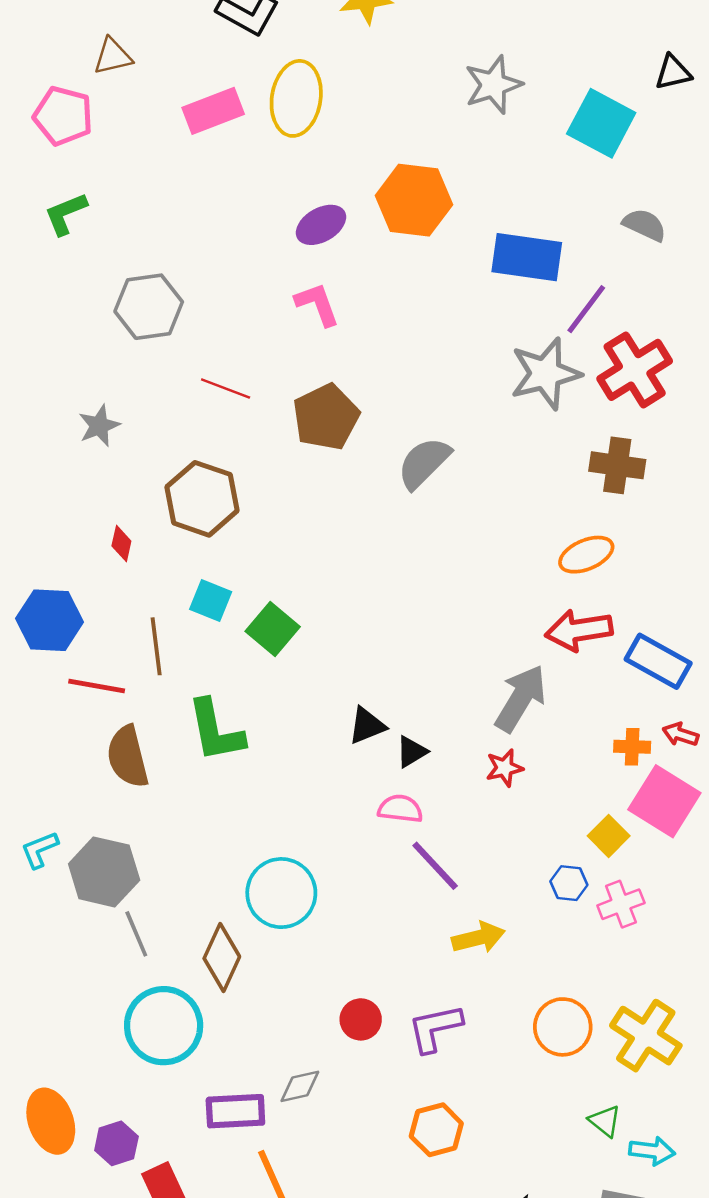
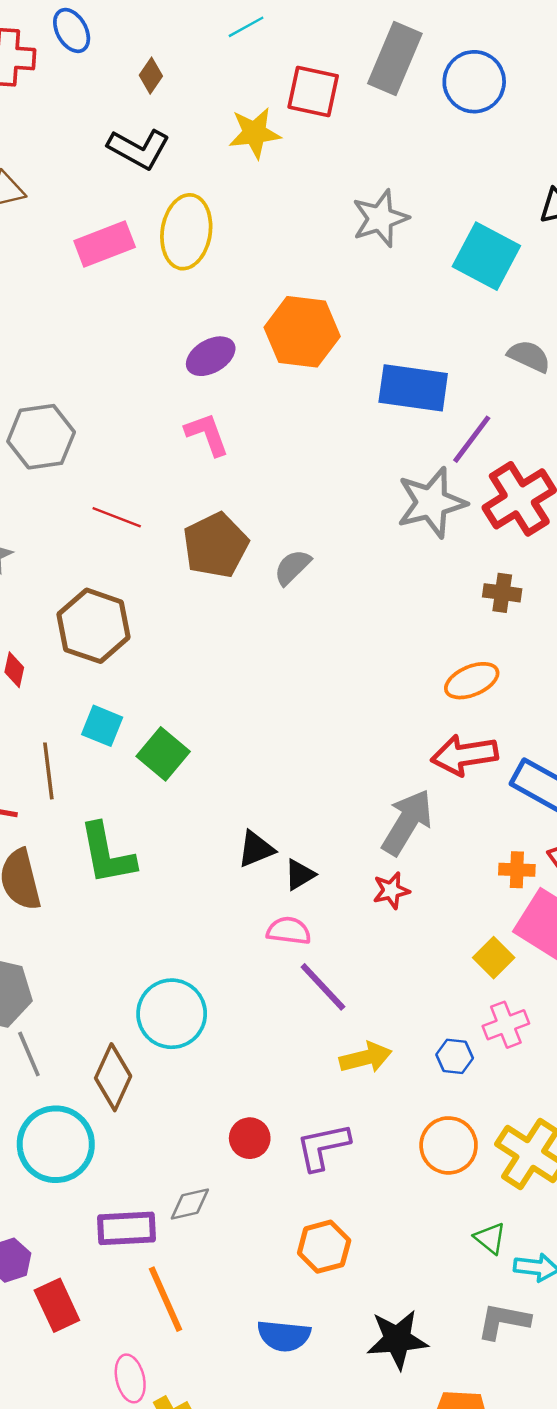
gray semicircle: (424, 463) -> (292, 567), moved, size x0.7
brown cross: (617, 465) -> (502, 593), size x0.7
blue hexagon: (569, 883) -> (455, 1056), moved

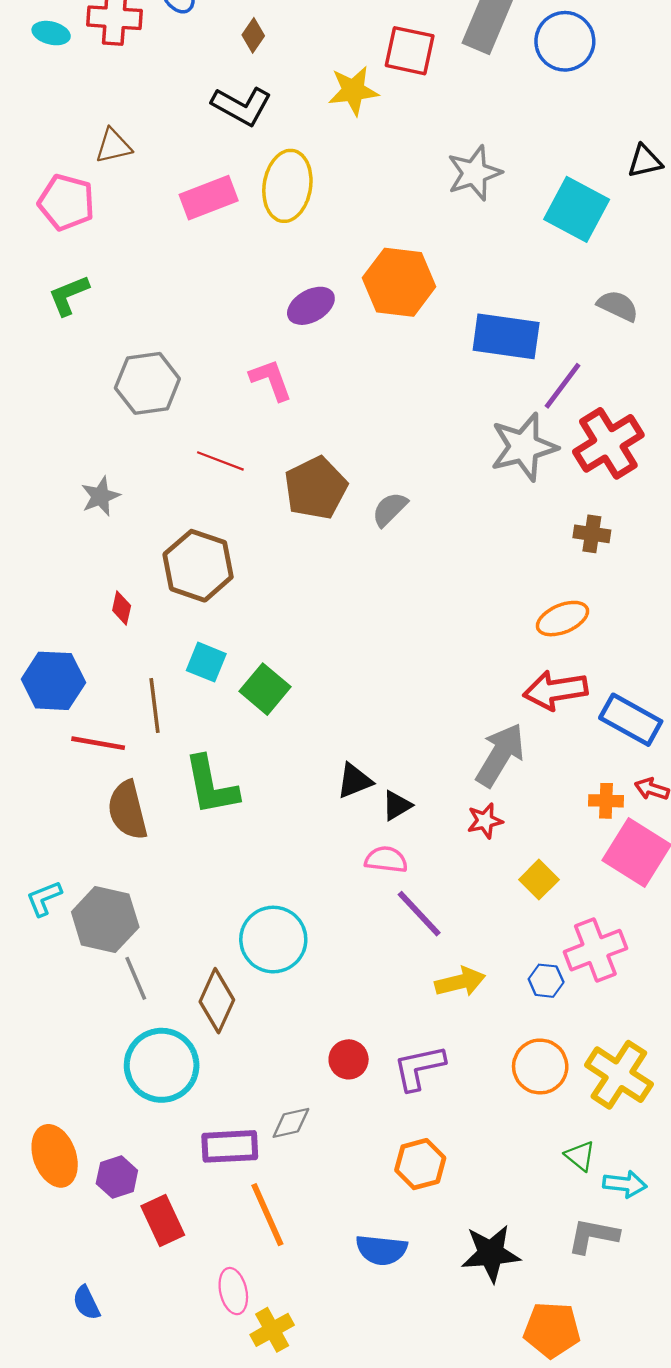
pink L-shape: (207, 434) -> (271, 380), moved
yellow square: (494, 958) -> (539, 880), moved
pink cross: (506, 1025) -> (595, 950), size x1.4

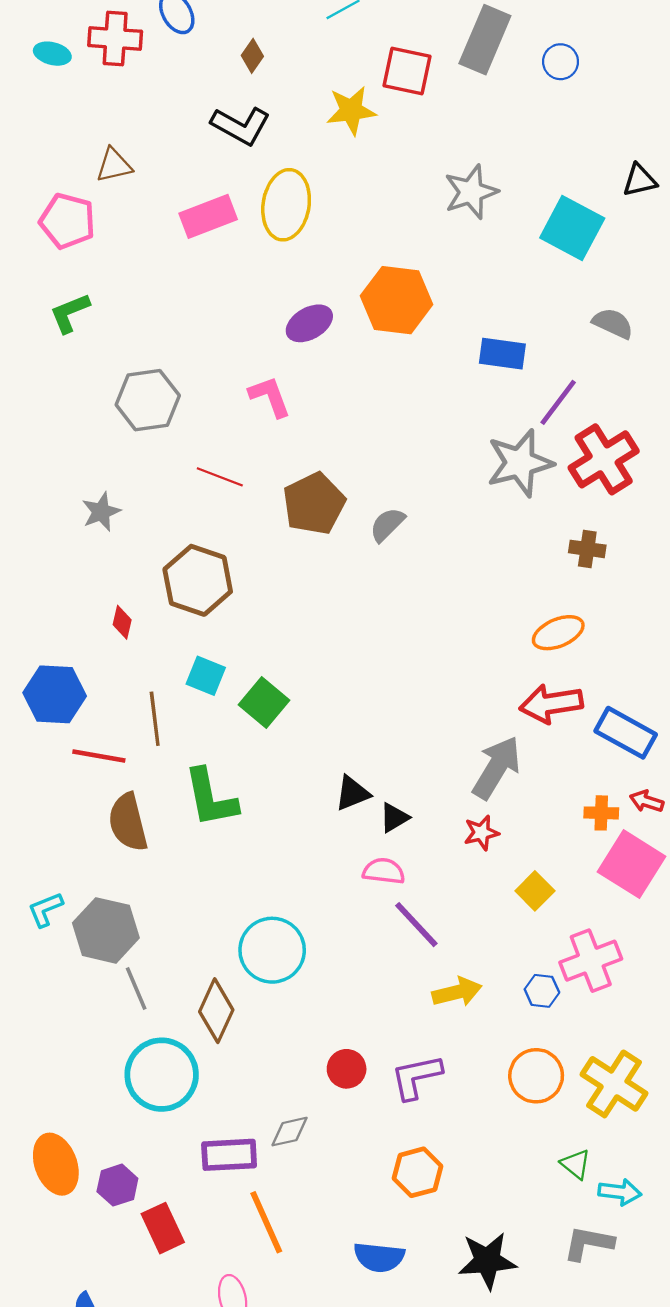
blue circle: (565, 41) -> (561, 62), size x0.6
blue rectangle: (506, 336) -> (502, 354), size x0.7

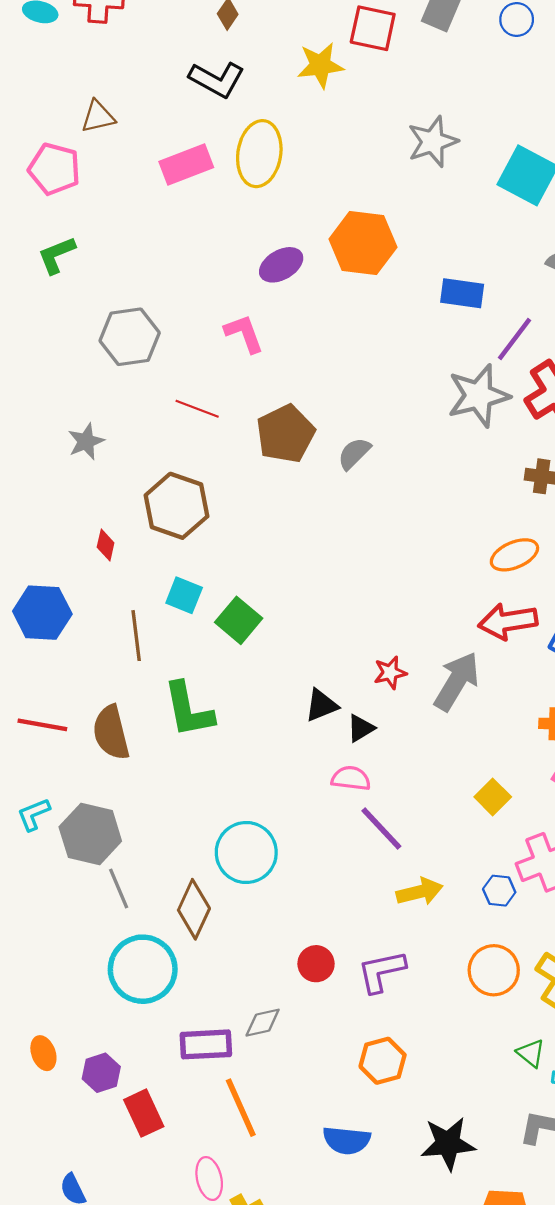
red line: (99, 756) -> (42, 725), moved
red star: (481, 833) -> (390, 673), moved
orange ellipse: (56, 1164) -> (43, 1053), size x0.6

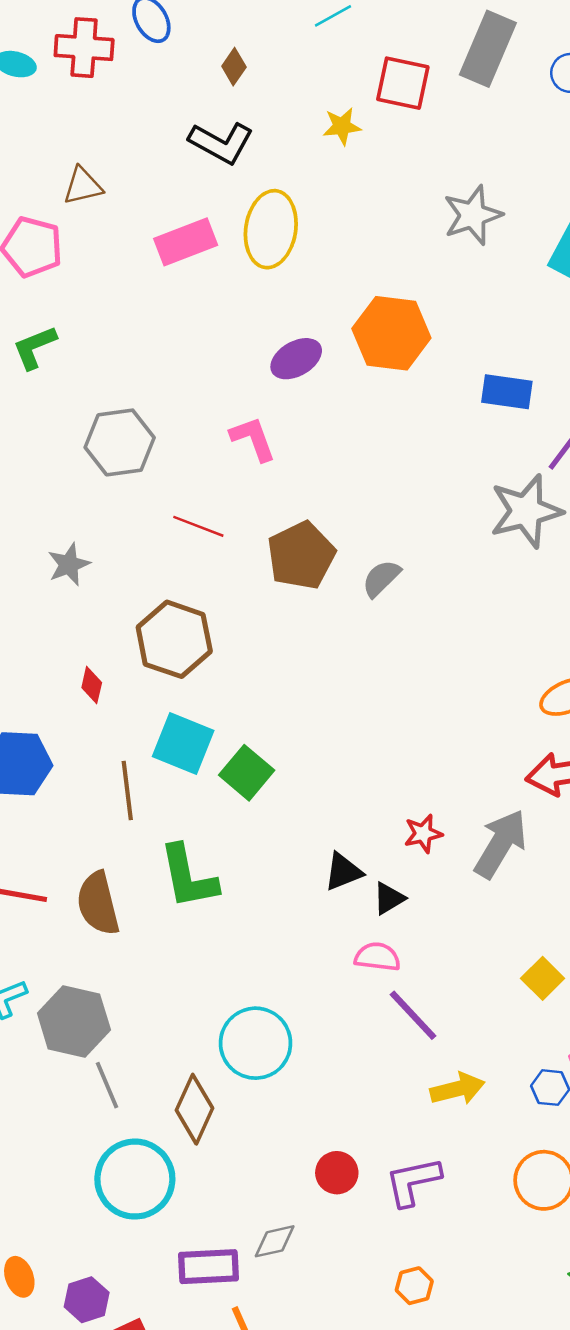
yellow star: (320, 65) -> (342, 126), size x0.7
cyan square: (184, 595) -> (183, 743), size x1.4
orange hexagon: (383, 1061) -> (414, 1286), size x0.7

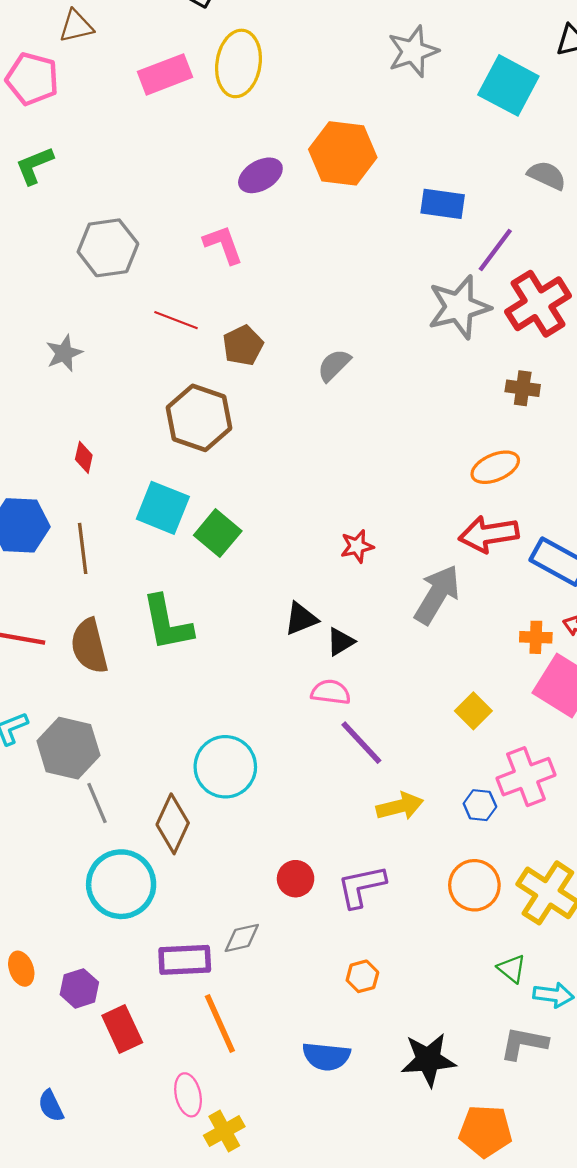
brown pentagon: (301, 556) -> (243, 345), moved, size x0.7
brown hexagon: (174, 639) -> (199, 418), moved
brown line: (127, 790) -> (83, 548), moved
red star: (423, 834) -> (357, 546), moved

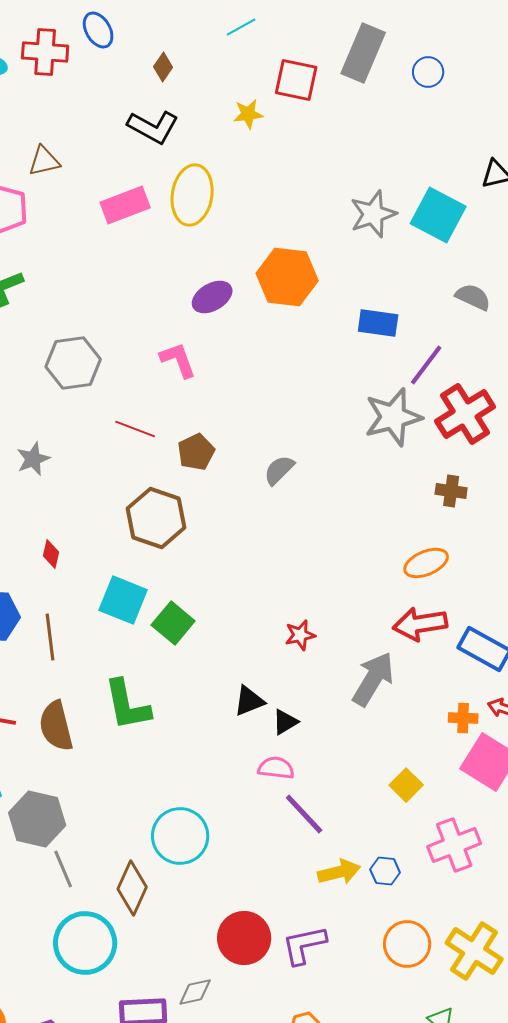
gray star: (413, 51) -> (373, 214), moved
blue hexagon: (480, 805) -> (385, 871), moved
red circle: (296, 879) -> (244, 938), size x1.6

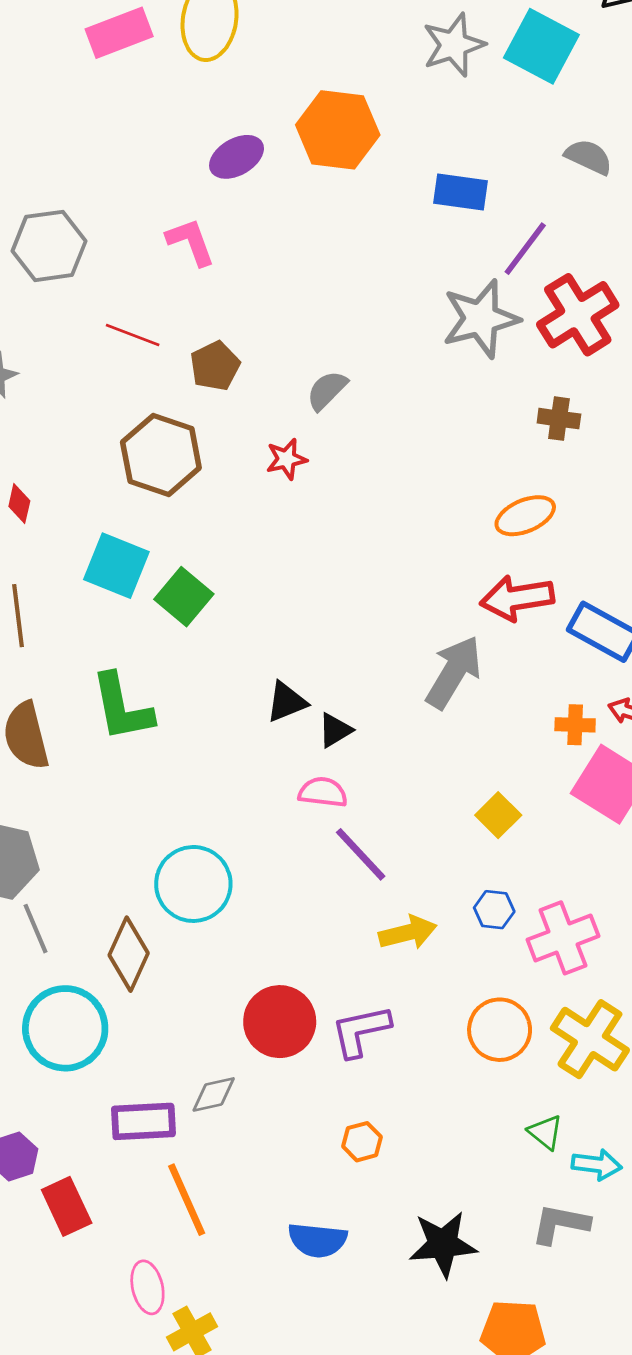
red star: (300, 635) -> (286, 459), moved
pink cross: (454, 845) -> (563, 938), moved
blue hexagon: (385, 871) -> (494, 910), moved

